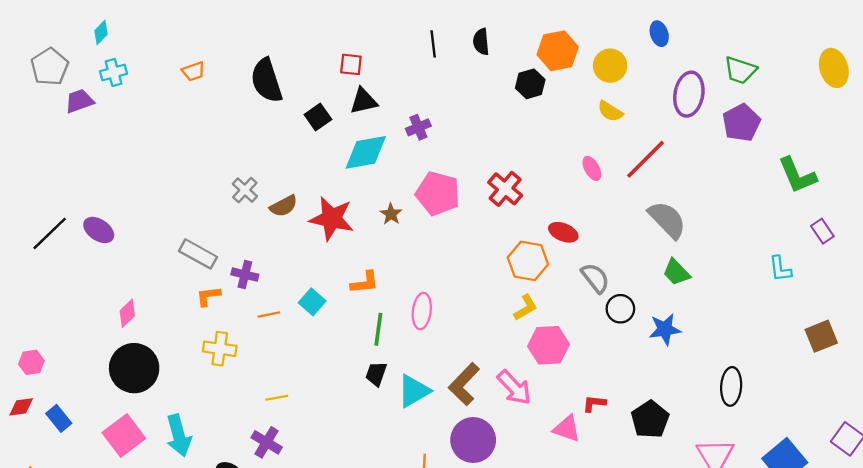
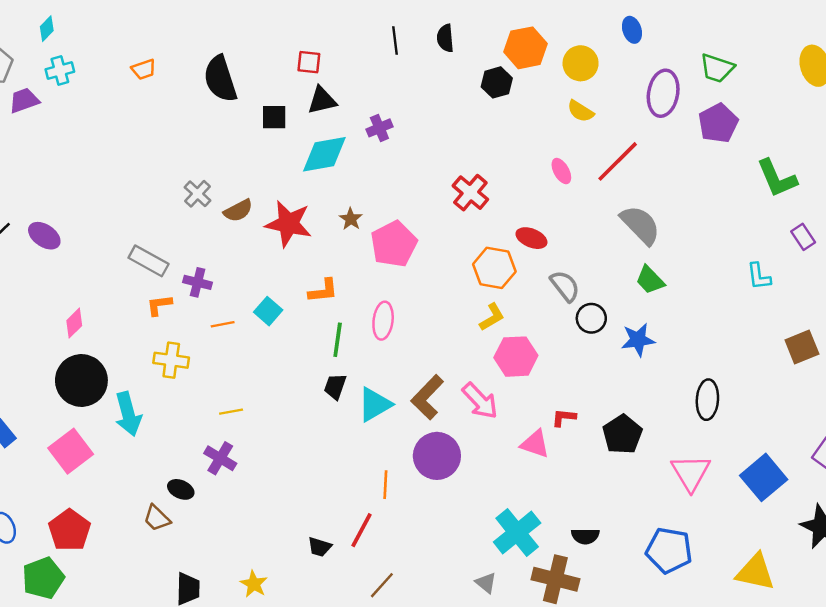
black square: (318, 117) -> (274, 117), turned 35
pink pentagon: (438, 193) -> (394, 244), moved, turned 30
cyan arrow: (179, 435) -> (128, 414), moved

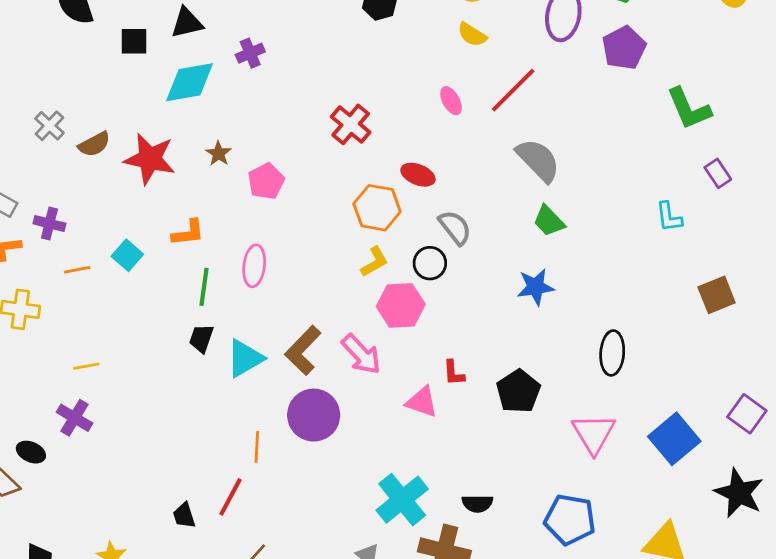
pink pentagon: (394, 244) -> (266, 181), size x0.7
black circle: (591, 318) -> (430, 263), moved
red L-shape: (564, 418) -> (454, 373), turned -100
black trapezoid: (320, 547) -> (184, 515), turned 55

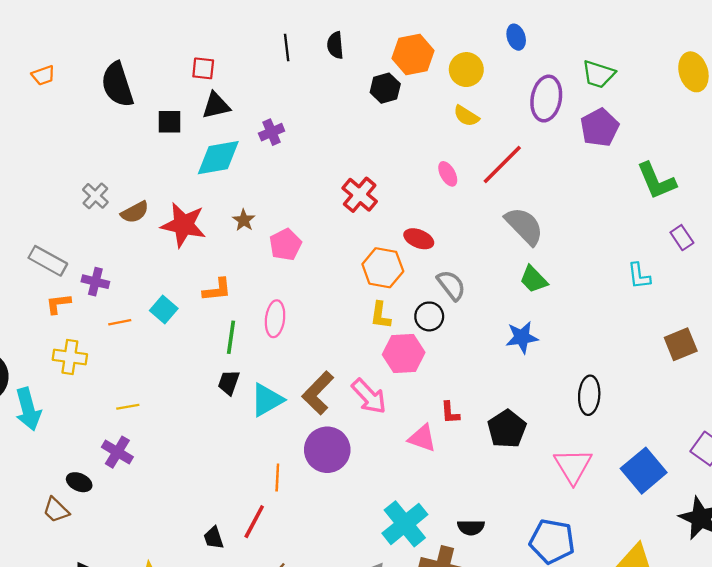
yellow L-shape: (374, 262) -> (381, 315), turned 128

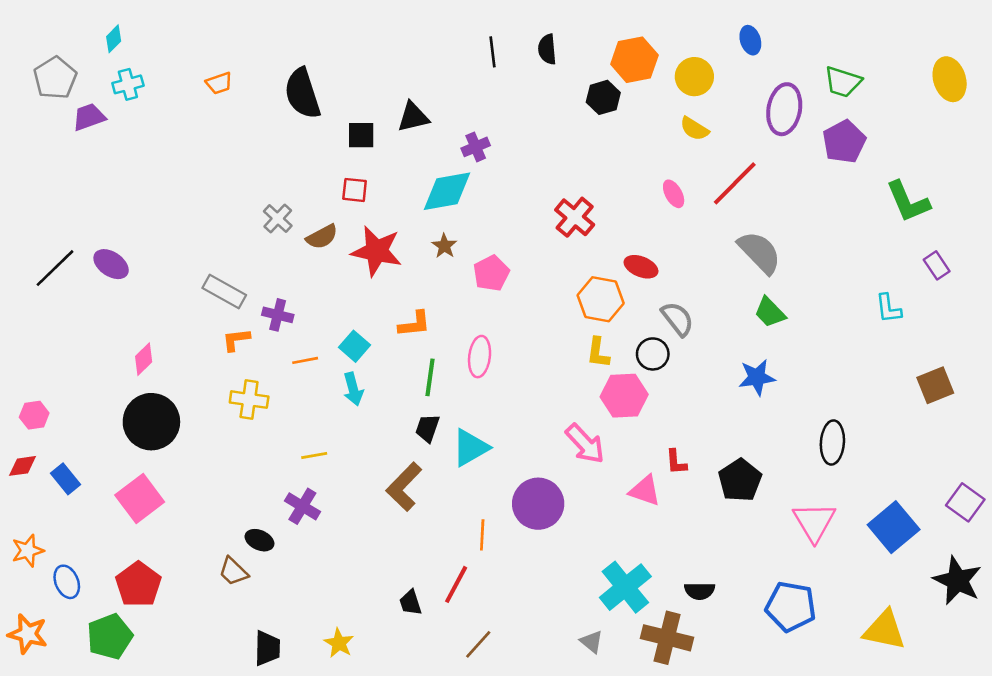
red square: (203, 68) -> (355, 190), moved
cyan diamond: (218, 158) -> (447, 191), moved
brown L-shape: (318, 393) -> (404, 487), moved
cyan arrow: (28, 409) -> (353, 389), moved, size x0.7

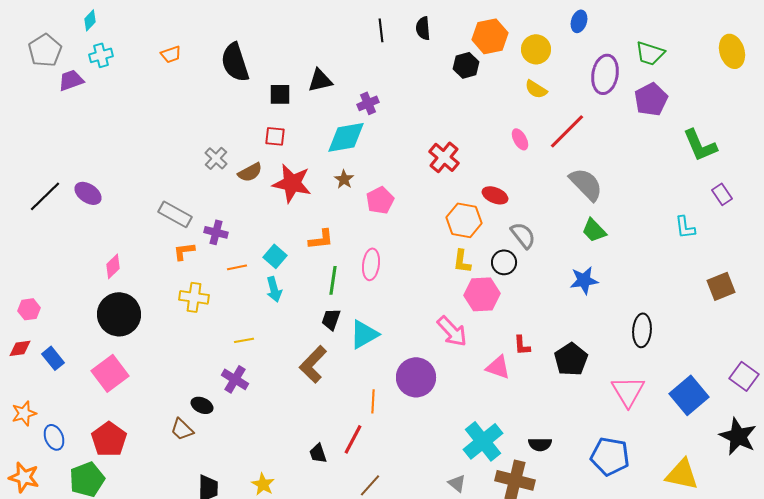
blue ellipse: (750, 40) -> (579, 21), turned 35

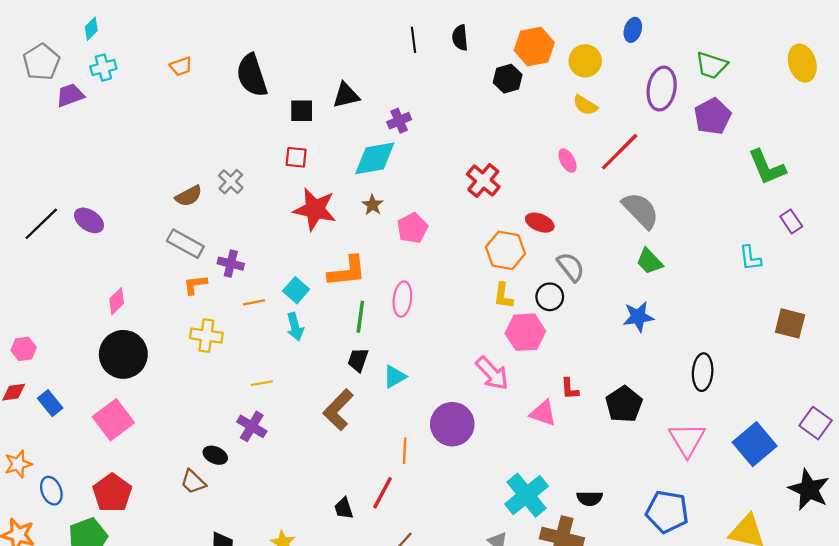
brown semicircle: (250, 172) -> (189, 196), moved
orange L-shape: (321, 239) -> (347, 271), size x1.4
brown square: (721, 286) -> (790, 323), turned 36
cyan triangle: (364, 334) -> (395, 377), size x0.7

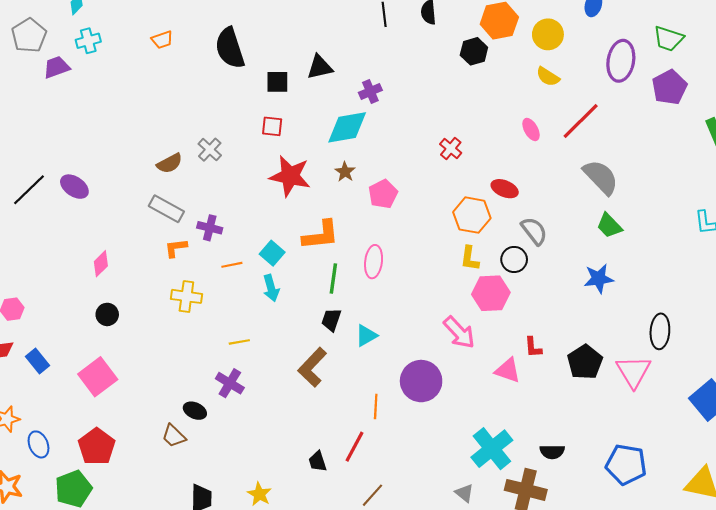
red cross: (483, 181) -> (451, 149), size x0.7
black circle: (123, 354) -> (107, 314), size x0.5
pink triangle: (687, 440) -> (634, 372), moved

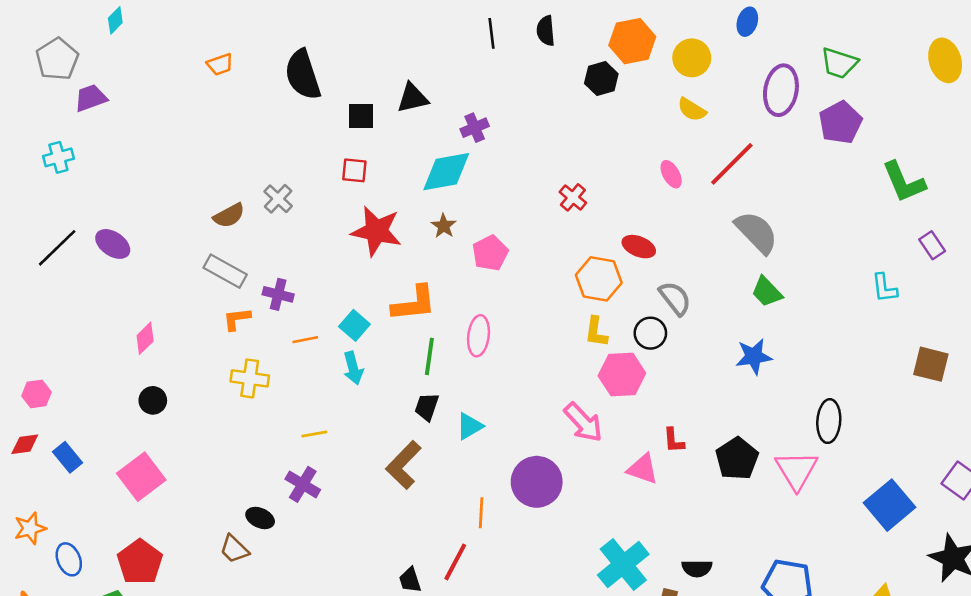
cyan cross: (88, 41) -> (58, 157), moved

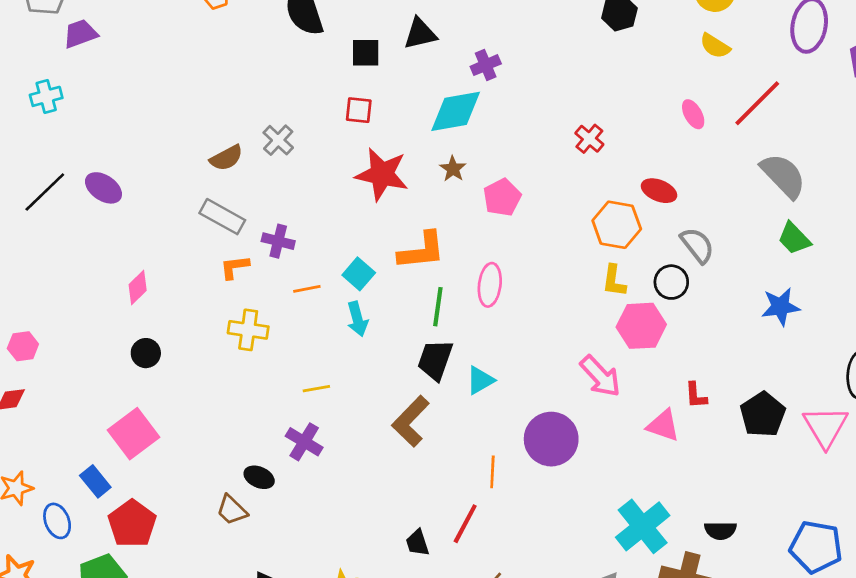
black trapezoid: (427, 407) -> (435, 360), size x1.4
blue rectangle: (67, 457) -> (95, 481), moved

